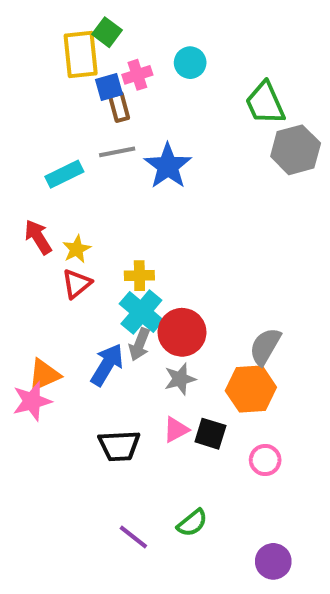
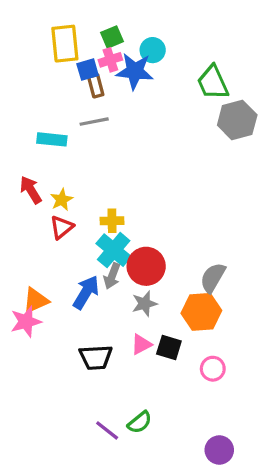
green square: (107, 32) -> (112, 37), moved, turned 30
blue star: (168, 166) -> (135, 71), moved, turned -30
cyan rectangle: (64, 174) -> (52, 139), turned 32
green semicircle: (192, 523) -> (140, 422), moved

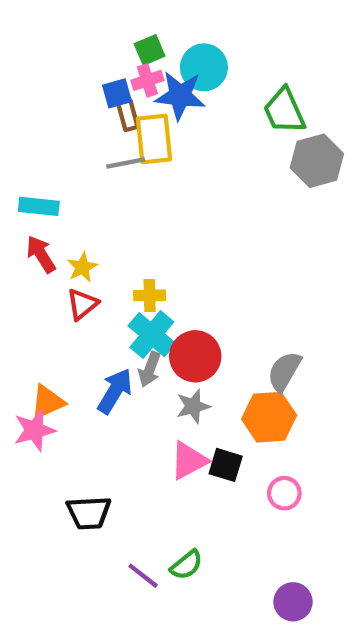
yellow rectangle: (65, 44) -> (154, 139), moved
cyan circle: (153, 50) -> (204, 67), size x1.4
cyan rectangle: (52, 139) -> (39, 206), moved
pink triangle: (141, 344) -> (189, 461), size x1.4
black trapezoid: (96, 357) -> (89, 513), moved

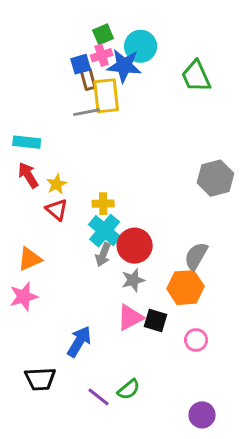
gray hexagon: (317, 161) -> (216, 178), moved
red triangle: (82, 304) -> (57, 210), turned -40
blue arrow: (115, 391) -> (79, 341), moved
orange triangle: (47, 402) -> (30, 259), moved
black trapezoid: (89, 513) -> (40, 379), moved

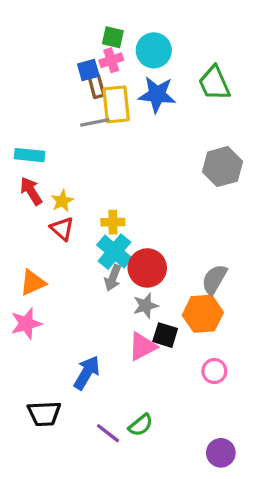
green square: (103, 34) -> (113, 37), turned 36
blue star: (124, 66) -> (157, 95), moved
gray hexagon: (216, 178) -> (222, 167), moved
black square: (156, 321) -> (165, 335), moved

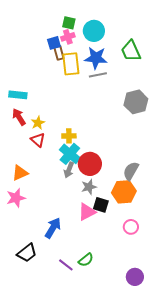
gray line: (95, 122) -> (98, 75), moved
black trapezoid: (44, 414) -> (27, 253), turned -35

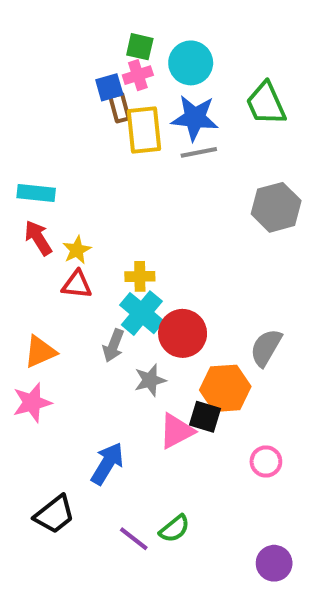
red triangle: (38, 140) -> (77, 285), turned -35
gray arrow: (69, 170) -> (113, 346), moved
gray star: (89, 187) -> (150, 380), moved
orange hexagon: (124, 192) -> (225, 388), moved

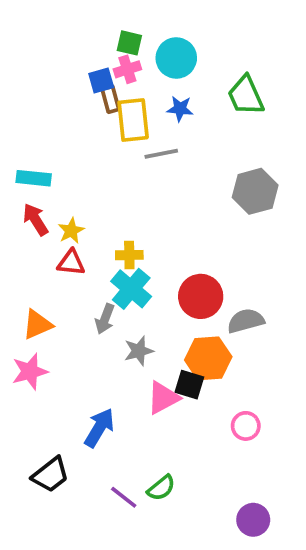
blue star: (195, 118) -> (180, 109), size x0.6
gray line: (199, 152) -> (161, 154), moved
red circle: (183, 333) -> (201, 296), moved
gray semicircle: (266, 348) -> (246, 321), turned 45

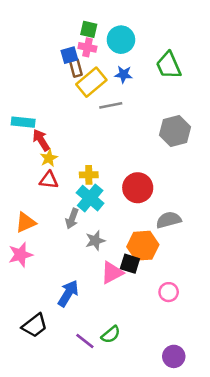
pink cross: (127, 69) -> (87, 47), turned 30
yellow rectangle: (133, 120) -> (91, 82), turned 56
red arrow: (35, 219) -> (41, 140), moved
red circle: (201, 296) -> (138, 188), moved

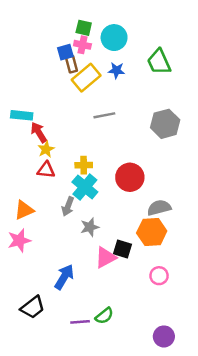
gray line: (111, 105) -> (104, 115), moved
orange hexagon: (143, 246) -> (152, 232), moved
purple line: (85, 341) -> (80, 322), turned -42

